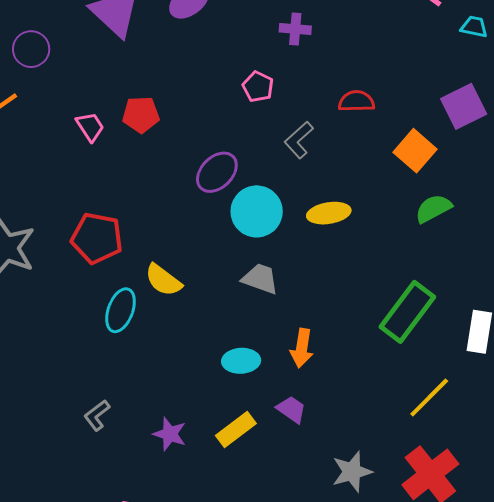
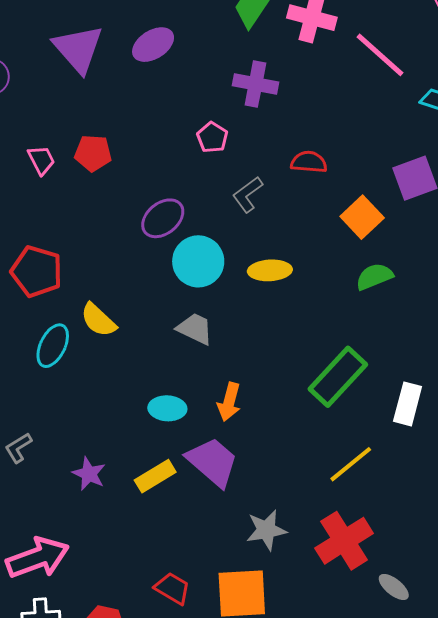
purple cross: (295, 29) -> (255, 84), size x1.4
purple trapezoid: (291, 409) -> (212, 462), size x1.8

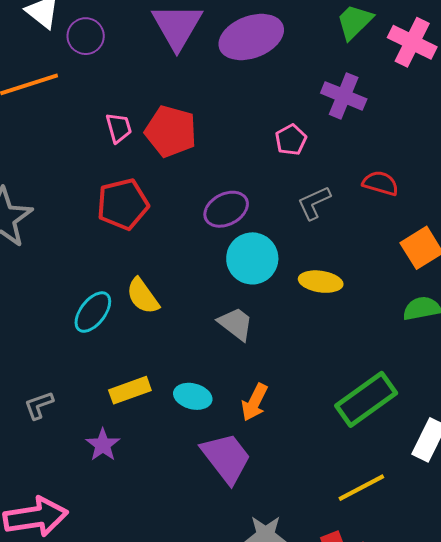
purple ellipse: (153, 45) -> (251, 37), size x1.5
red pentagon: (93, 153) -> (171, 131), size x1.4
red pentagon: (37, 271) -> (123, 204), moved, turned 30
yellow rectangle: (155, 476) -> (130, 390), moved

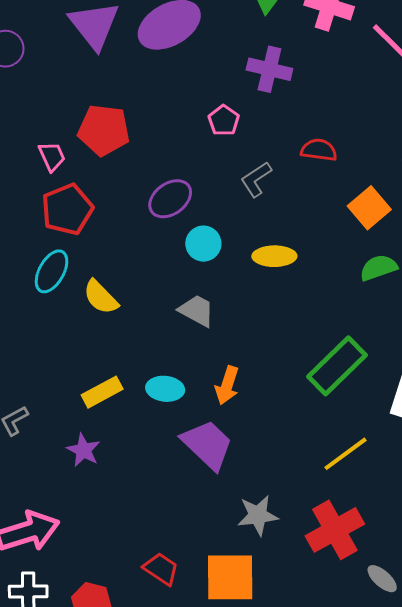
pink trapezoid: (119, 128) -> (52, 156), moved
cyan circle: (252, 258) -> (203, 244), size x0.7
cyan ellipse: (93, 312) -> (52, 271), moved

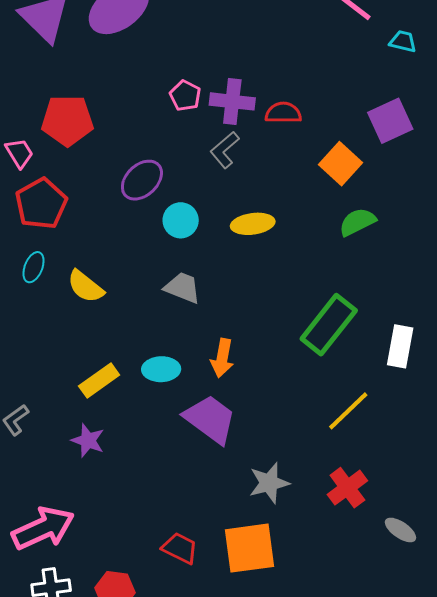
purple cross: (269, 69) -> (232, 101), moved
cyan ellipse: (52, 271) -> (34, 267), size x0.7
red cross: (335, 530) -> (347, 488), size x0.7

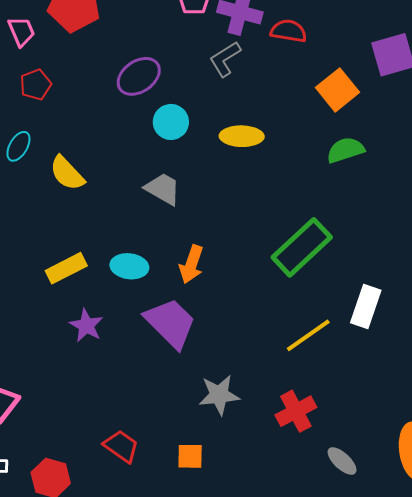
red pentagon: (41, 204) -> (36, 85), size x0.6
white rectangle: (400, 346) -> (366, 306), moved
purple star: (88, 441) -> (86, 326), moved
orange square: (250, 548) -> (190, 456), size x0.5

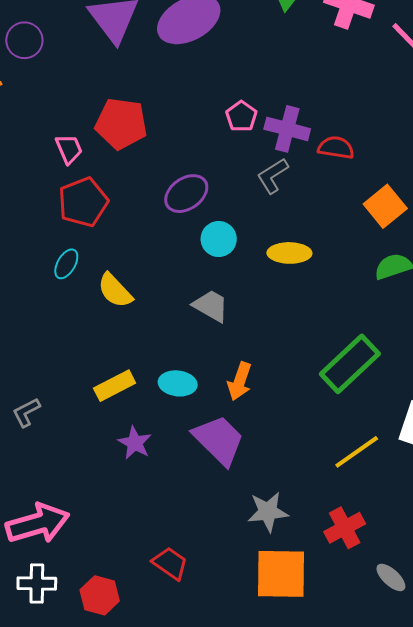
red pentagon: (36, 85) -> (83, 202), size x1.6
orange square: (190, 456) -> (281, 574), moved, size x2.0

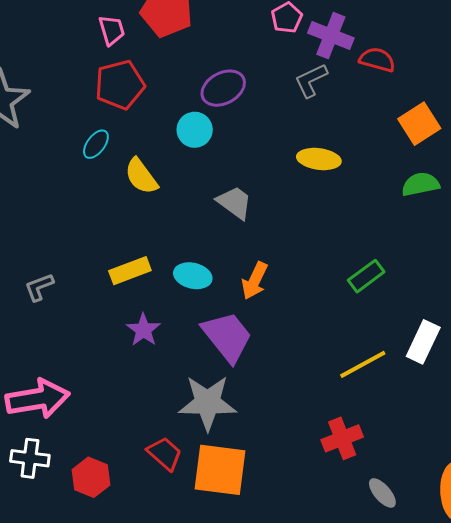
cyan circle: (219, 239) -> (195, 130), moved
green rectangle: (350, 364) -> (366, 276), size x0.6
gray star: (268, 512) -> (208, 403), moved, size x1.4
orange square: (281, 574) -> (220, 470), moved

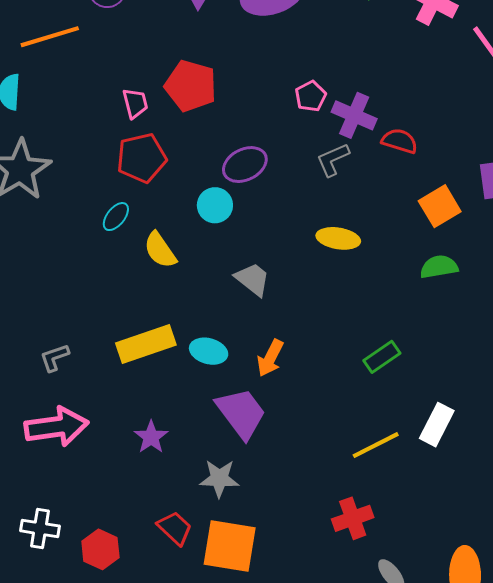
yellow rectangle: (130, 271) -> (146, 344), size x1.4
purple star: (143, 330) -> (151, 437), moved
pink arrow: (38, 399) -> (56, 427), moved
gray star: (208, 403) -> (219, 478), size x0.7

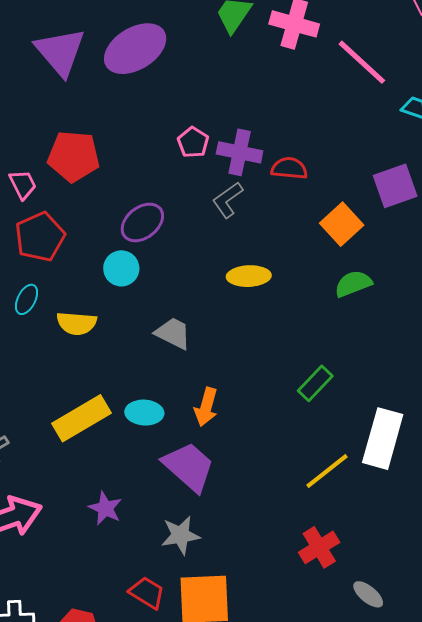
yellow semicircle: (160, 250) -> (77, 323), turned -39
white rectangle: (437, 425) -> (383, 439), size x1.4

